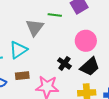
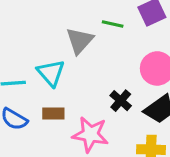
cyan triangle: (18, 50) -> (51, 73), turned -42

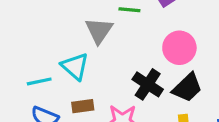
black cross: (121, 101) -> (148, 84), size x1.4

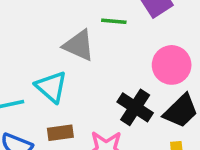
gray triangle: (99, 31) -> (79, 45), turned -40

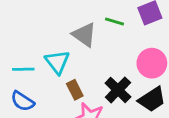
brown rectangle: (60, 133) -> (75, 90), moved, turned 60

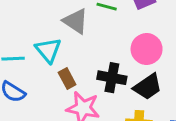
black cross: (118, 90) -> (112, 78), turned -32

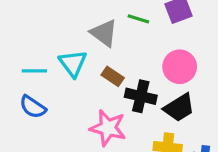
brown rectangle: (67, 78) -> (113, 76), moved, turned -30

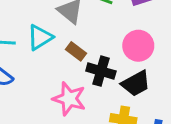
cyan triangle: (73, 63) -> (40, 37), turned 32

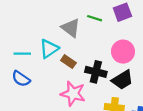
brown rectangle: (76, 51) -> (68, 62), moved

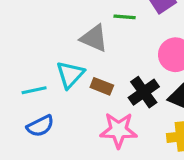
black cross: (96, 72) -> (144, 92), turned -36
blue semicircle: (21, 79) -> (40, 126), turned -48

